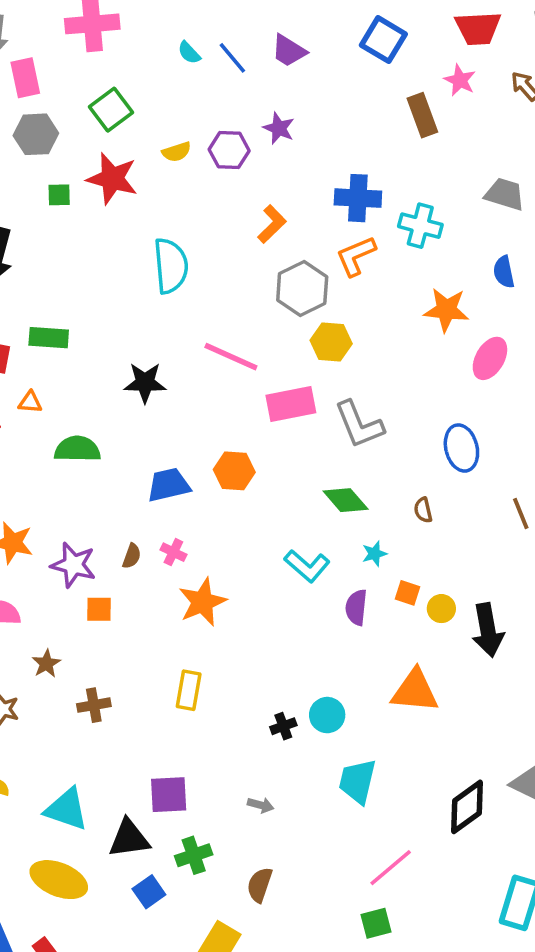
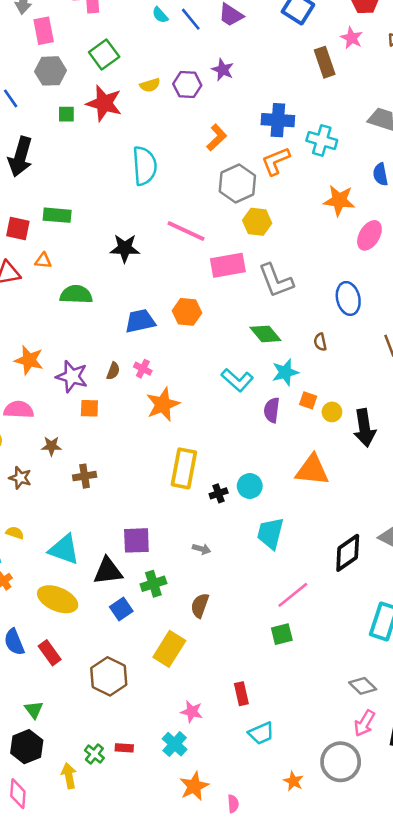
cyan star: (374, 554) -> (285, 372), size x1.5
brown star: (46, 664) -> (51, 446), turned 30
yellow rectangle: (189, 690) -> (184, 468), moved, size x1.4

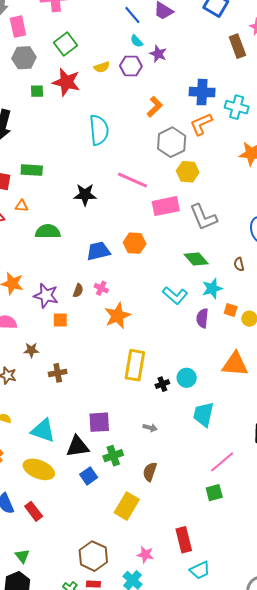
cyan semicircle: (160, 15) -> (137, 41), moved
brown hexagon: (109, 676) -> (93, 556), moved
red rectangle: (241, 694) -> (184, 540), size x1.4

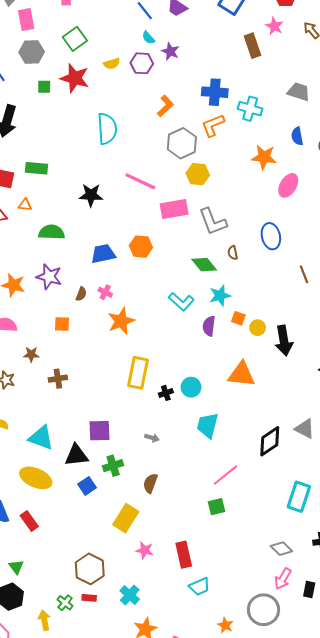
brown semicircle: (239, 264) -> (233, 253), moved
purple star: (46, 296) -> (49, 277), moved
pink star: (145, 555) -> (145, 550), moved

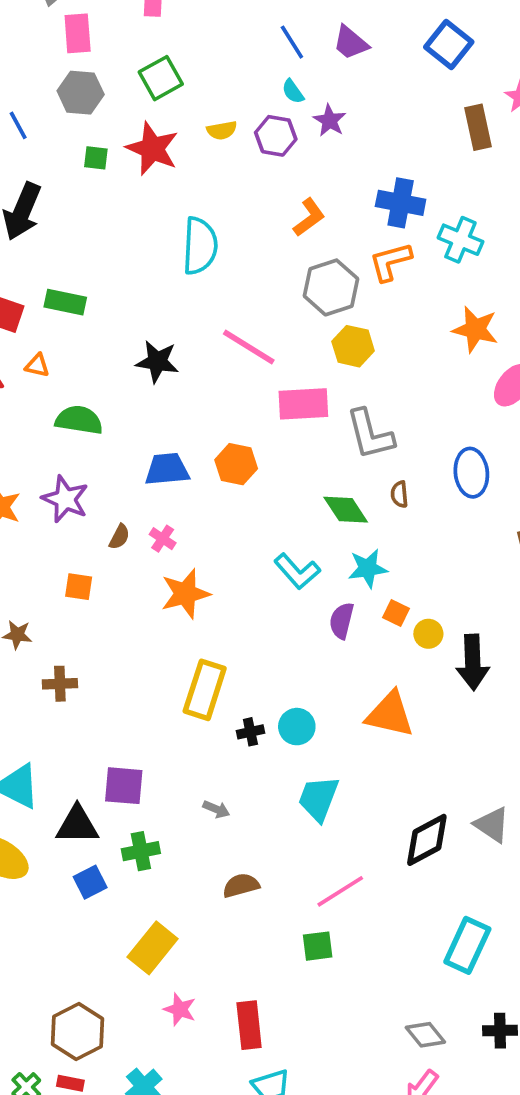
brown semicircle: (150, 483) -> (241, 885), moved, turned 48

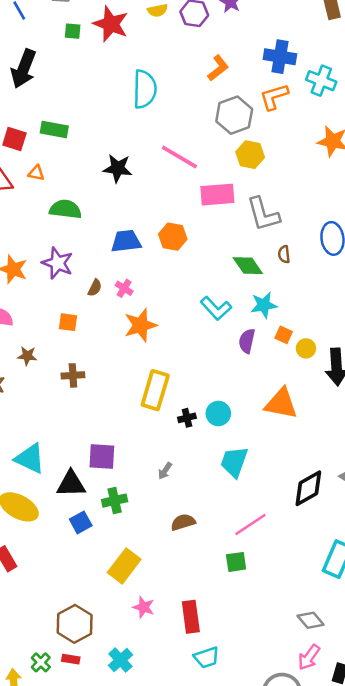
brown cross: (60, 684) -> (73, 375), moved
gray arrow: (216, 809) -> (165, 471), turned 102

